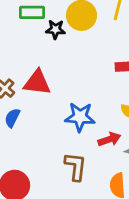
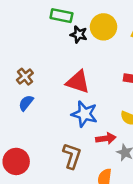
red triangle: (37, 83) -> (78, 82), moved

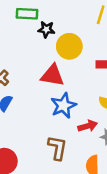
yellow circle: (104, 27) -> (69, 46), moved
blue star: (84, 114) -> (63, 106), turned -30

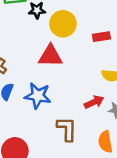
blue star: (63, 106) -> (38, 96), moved, turned -30

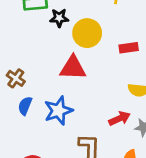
blue star: (38, 96) -> (58, 111), turned -30

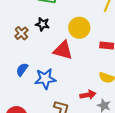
black star: (59, 18) -> (42, 24), moved
brown cross: (16, 78) -> (21, 33), moved

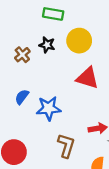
yellow circle: (79, 28) -> (79, 41), moved
red triangle: (63, 50) -> (87, 78), moved

